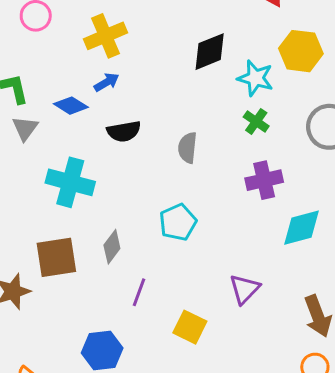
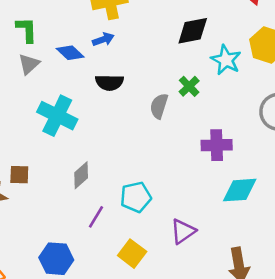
green cross: (256, 121) -> (189, 86), moved
cyan pentagon: (178, 222) -> (136, 197), moved
brown square: (56, 257) -> (19, 175), moved, size x0.6

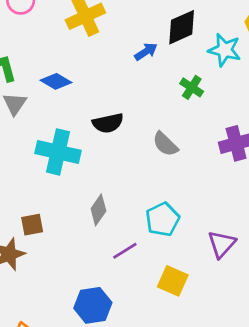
blue arrow: (103, 39) -> (146, 52), moved
black semicircle: (109, 82) -> (108, 123), moved
gray semicircle: (159, 106) -> (165, 144), moved, turned -50
purple line: (96, 217) -> (125, 251), turned 40

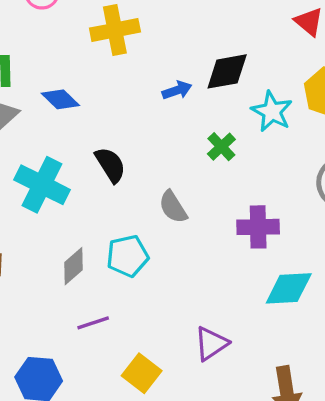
black semicircle: (108, 123) -> (110, 165), turned -124
cyan pentagon: (162, 219) -> (128, 256), moved

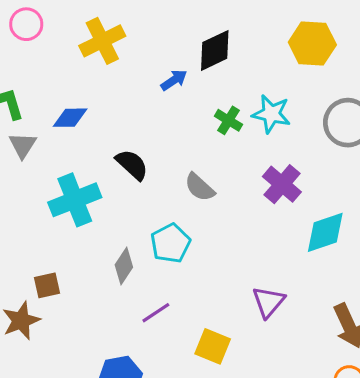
blue diamond: (60, 99) -> (70, 118), turned -30
cyan star: (272, 111) -> (271, 114), moved
cyan cross: (42, 185) -> (75, 200), turned -33
purple cross: (258, 227) -> (282, 184), turned -33

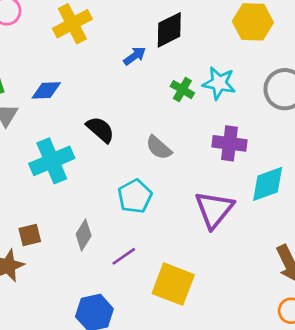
purple cross: (282, 184) -> (230, 143), turned -32
gray diamond: (124, 266) -> (84, 235), moved
purple triangle: (268, 302) -> (214, 209), moved, size x1.4
yellow square: (213, 346) -> (173, 284), size x1.4

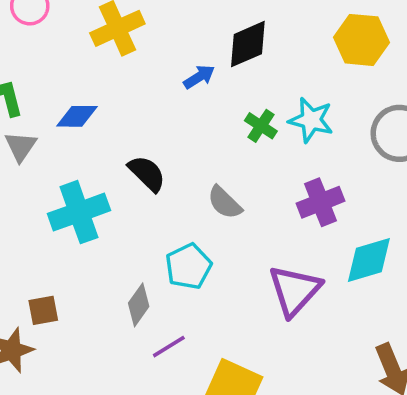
purple cross: (230, 143) -> (320, 202), turned -32
gray diamond: (84, 235) -> (139, 305), moved

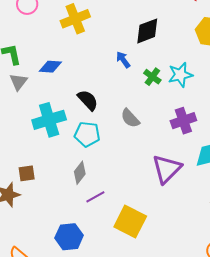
blue arrow: (199, 77) -> (123, 60), moved, turned -96
cyan star: (311, 120) -> (180, 75), turned -30
cyan pentagon: (188, 266) -> (87, 134), moved, turned 30

